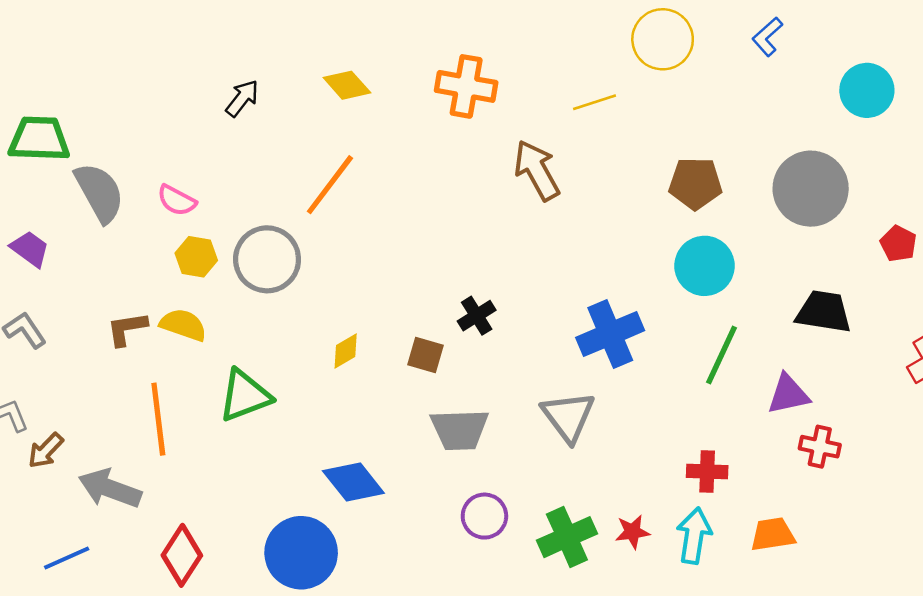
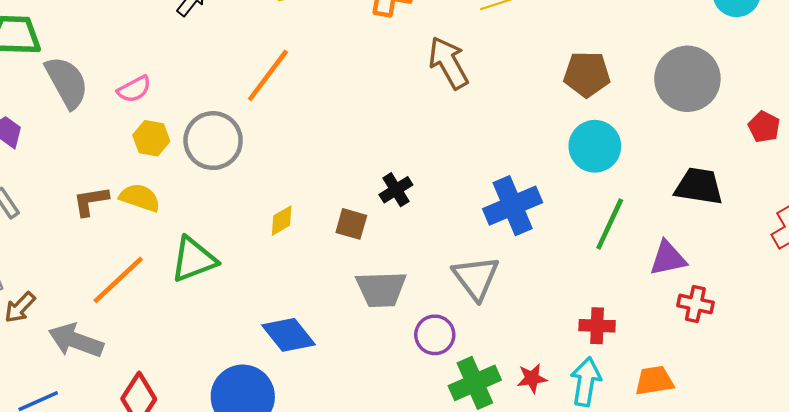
pink semicircle: (177, 200) -> (134, 89), turned -56
orange line: (158, 419) -> (118, 280), turned 54
purple circle: (484, 516) -> (435, 335), moved

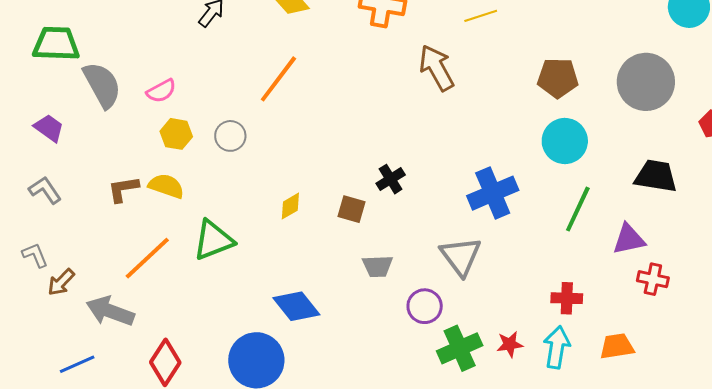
gray circle: (213, 141) -> (230, 136), size x0.6
gray trapezoid: (381, 289) -> (378, 266), size x0.7

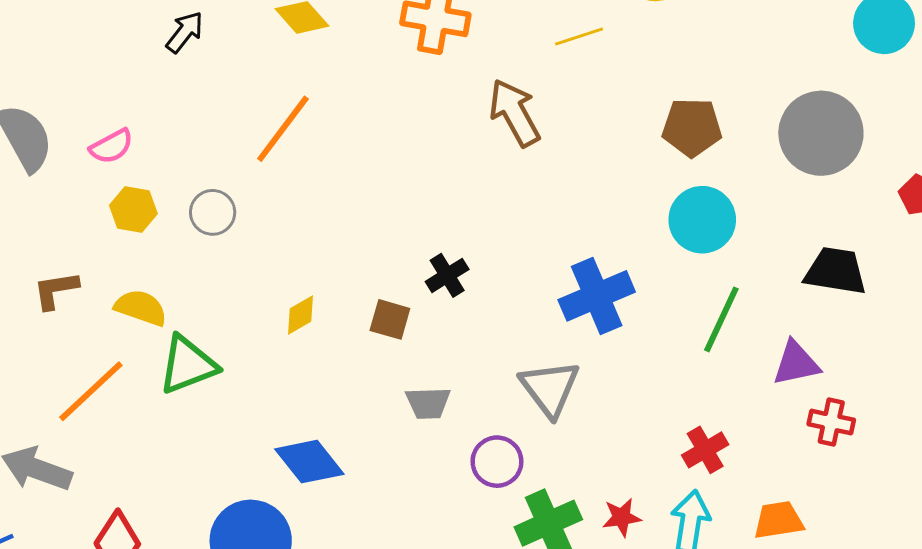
yellow semicircle: (166, 186) -> (141, 308), moved
red cross: (567, 298) -> (705, 450), turned -32

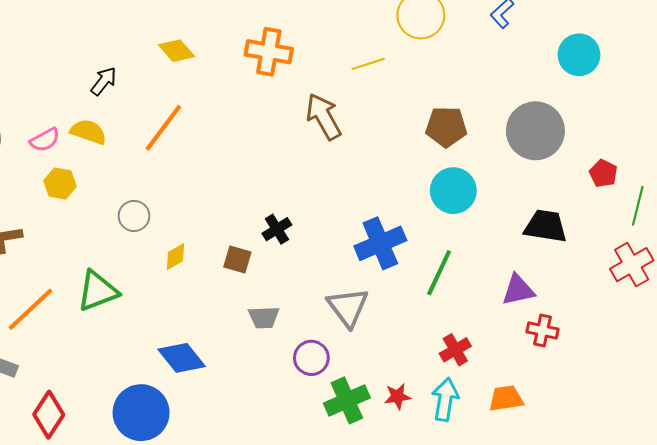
black arrow: (185, 32) -> (104, 81), moved
gray circle: (213, 212) -> (134, 216), moved
yellow semicircle: (141, 308) -> (88, 132), moved
green line: (721, 319) -> (439, 273), moved

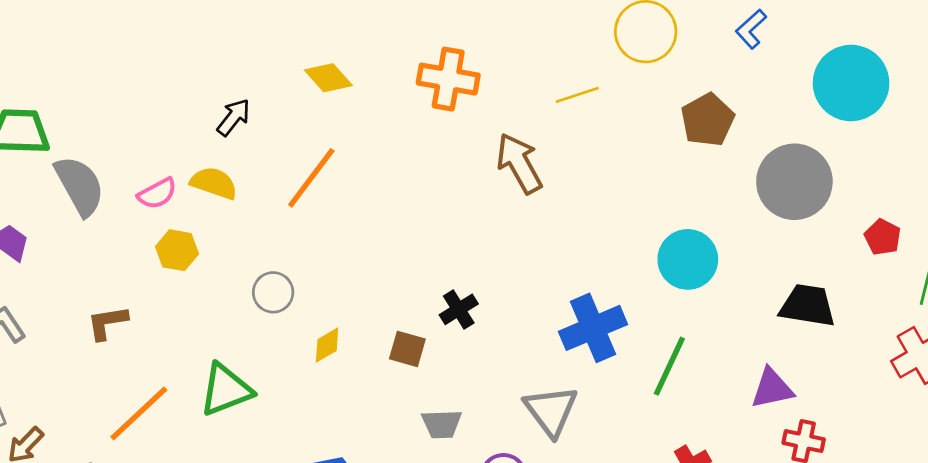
cyan circle: (579, 55) -> (851, 83), size x1.4
brown pentagon: (446, 127) -> (708, 120), moved, turned -30

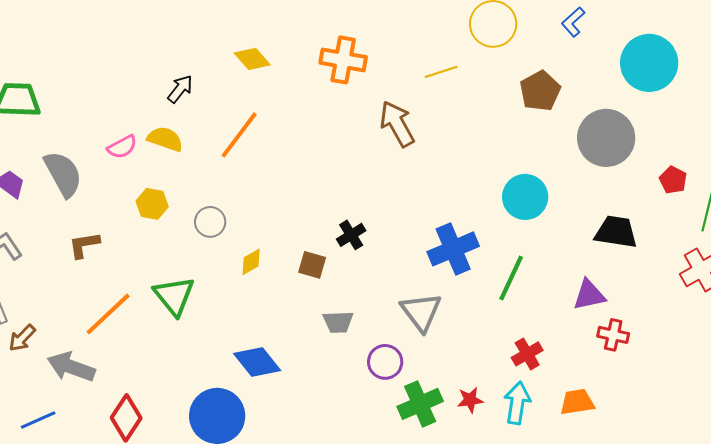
gray semicircle: (80, 186) -> (63, 174), moved
yellow hexagon: (177, 250) -> (152, 204), moved
green triangle: (226, 390) -> (174, 296), turned -48

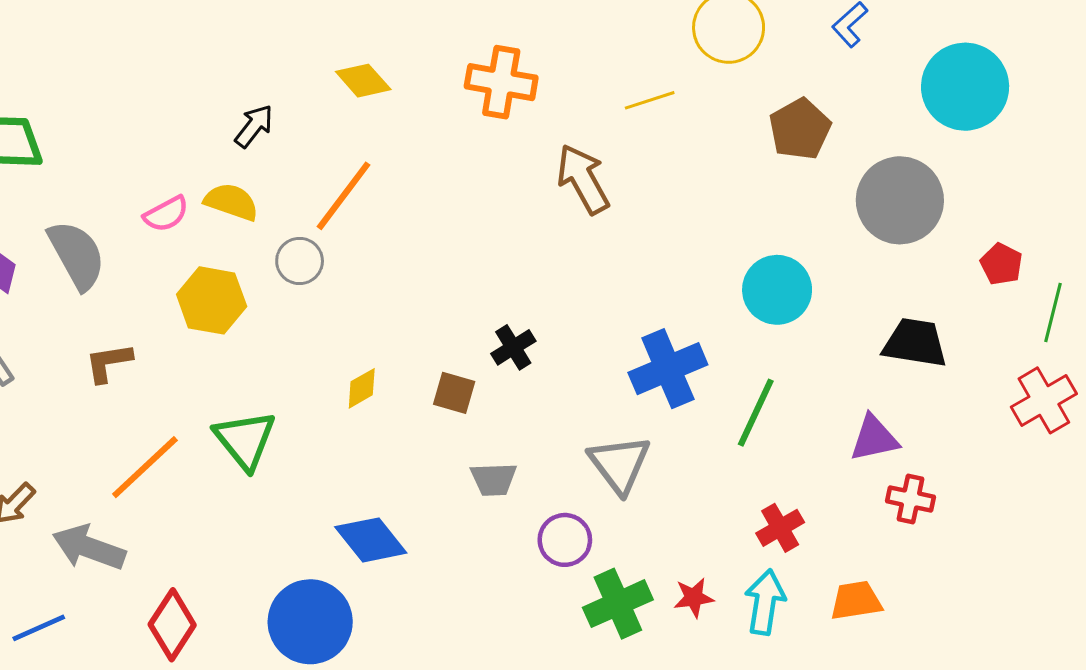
yellow hexagon: (152, 204) -> (212, 300), size x1.4
gray circle: (210, 222) -> (300, 261), moved

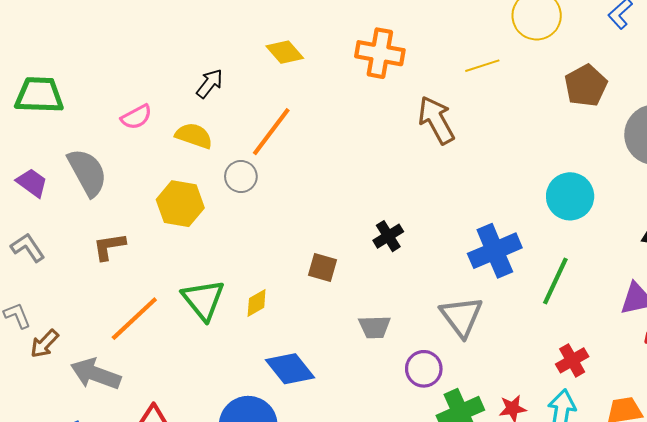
pink semicircle: (166, 214) -> (136, 117), moved
yellow diamond: (362, 388) -> (257, 303), moved
brown square: (454, 393) -> (322, 267), moved

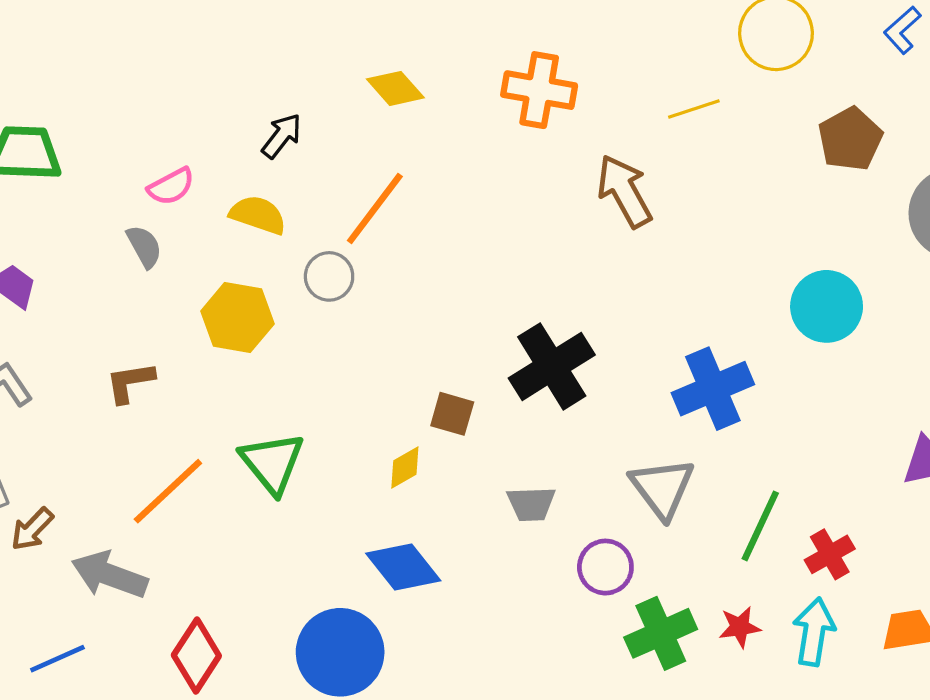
gray semicircle: (87, 172) -> (144, 246), moved, size x0.6
black cross: (388, 236) -> (552, 366), size x1.8
green line: (555, 281) -> (760, 526), moved
yellow diamond: (257, 303) -> (405, 468), moved

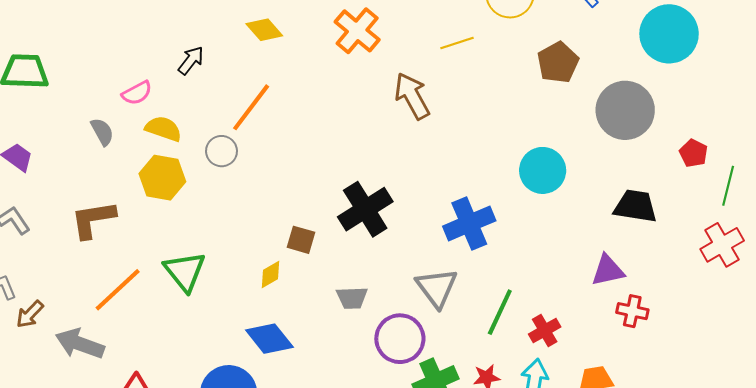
orange cross: (539, 90) -> (357, 31), turned 30
pink semicircle: (171, 186) -> (137, 93), moved
yellow semicircle: (258, 215) -> (163, 129), moved
brown L-shape: (130, 382) -> (93, 219), size x1.4
purple circle: (605, 567) -> (400, 339), size x1.4

